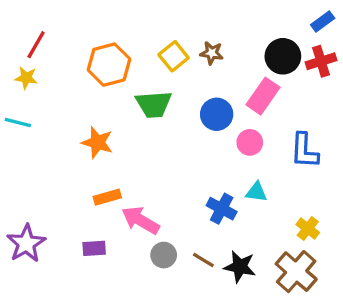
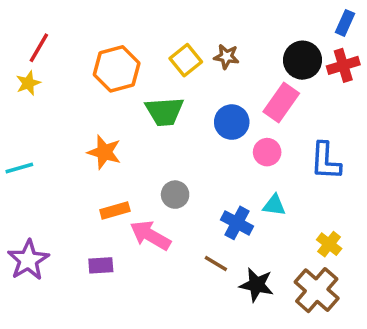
blue rectangle: (323, 22) -> (345, 23), turned -30
yellow star: (26, 78) -> (28, 83), turned -30
cyan line: (18, 123) -> (19, 168), moved, turned -30
gray circle: (164, 255) -> (175, 195), moved
brown line: (203, 260) -> (216, 264), moved

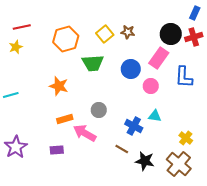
red line: (39, 48) -> (22, 27), turned 48
blue L-shape: (326, 161) -> (184, 77), moved

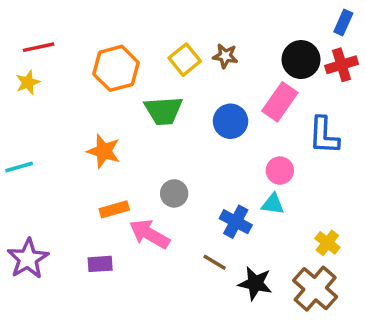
pink circle: (151, 86) -> (280, 171), moved

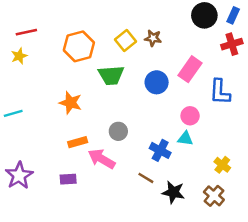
black circle: (301, 60) -> (204, 15), moved
brown cross: (315, 289) -> (214, 196), size x0.7

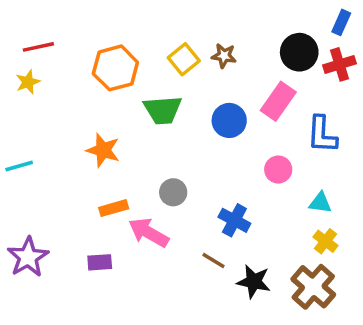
black circle: (204, 15) -> (299, 52), moved
cyan triangle: (185, 138) -> (320, 203), moved
brown cross: (214, 196) -> (313, 287), size x1.4

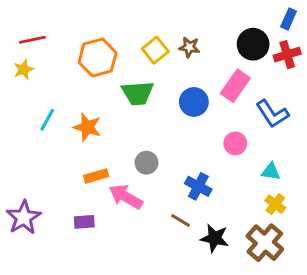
blue L-shape: (322, 134) -> (272, 114), turned -36
cyan line: (19, 166) -> (47, 120), moved, turned -45

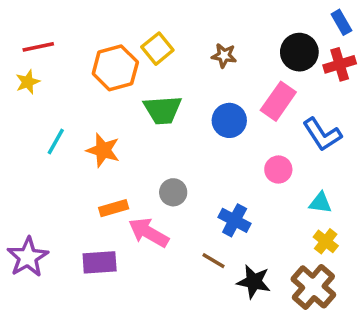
blue rectangle: (289, 19) -> (341, 22), turned -54
yellow square: (155, 50) -> (157, 49), moved
purple rectangle: (84, 222) -> (100, 262), size x1.4

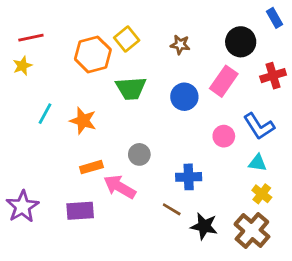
red cross: (340, 64) -> (273, 76), moved
blue L-shape: (322, 134) -> (259, 126), moved
blue cross: (235, 220) -> (189, 177), turned -30

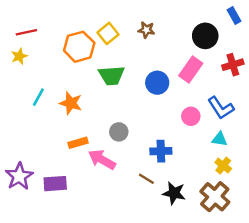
brown star: (180, 45) -> (146, 30), moved
purple rectangle: (80, 211) -> (55, 184), moved

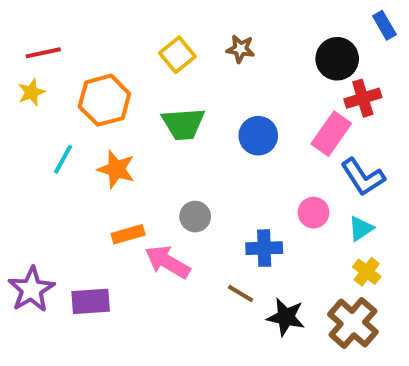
orange hexagon: (79, 47) -> (104, 100), moved
red cross: (233, 65) -> (363, 98), moved
pink rectangle: (191, 69) -> (331, 134), moved
pink circle: (191, 116) -> (313, 213), moved
cyan triangle: (220, 139) -> (361, 228), turned -42

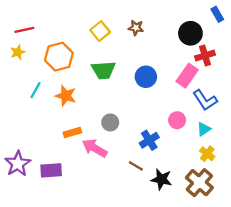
blue cross: (264, 248) -> (149, 140), turned -30

